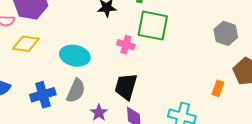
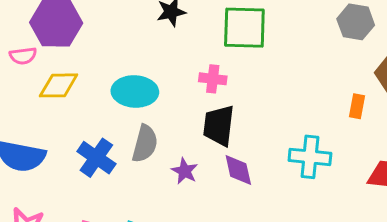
pink cross: (126, 45) -> (213, 79), moved
blue cross: (43, 95) -> (96, 158), turned -30

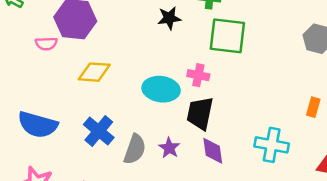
yellow diamond: (59, 85) -> (94, 72), moved
cyan ellipse: (135, 91) -> (161, 89), moved
gray semicircle: (145, 144) -> (135, 149), moved

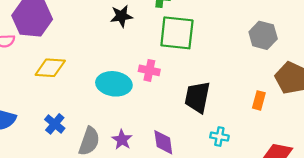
black trapezoid: (200, 113) -> (197, 97), moved
blue cross: (99, 131) -> (55, 124), size x0.7
cyan cross: (272, 145) -> (219, 137), size x0.6

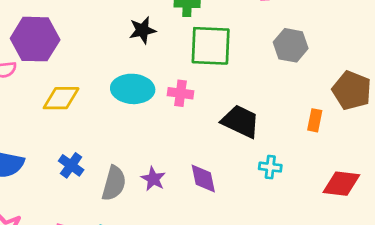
gray hexagon: (263, 35) -> (291, 45), moved
cyan ellipse: (114, 84) -> (133, 89), moved
black trapezoid: (197, 97) -> (241, 121), turned 108

